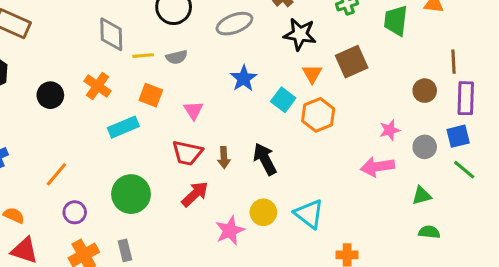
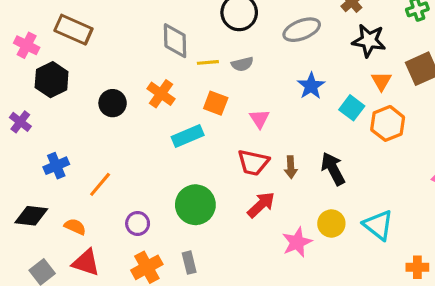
orange line: (56, 174) -> (100, 184), moved

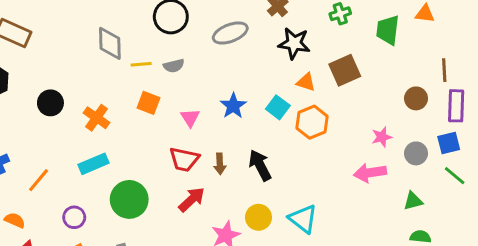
orange triangle: (381, 81) -> (306, 82), turned -42
blue star: (311, 86) -> (233, 106), moved
orange cross: (161, 94) -> (96, 118), moved
cyan rectangle: (188, 136) -> (94, 164), moved

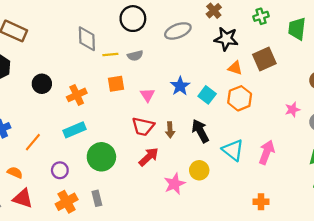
orange square: (149, 103) -> (116, 84), turned -30
cyan square: (278, 107) -> (207, 95), moved
orange cross: (96, 118) -> (77, 95), turned 30
pink arrow: (370, 173) -> (267, 152), moved, turned 120
cyan triangle: (303, 219) -> (233, 150), moved

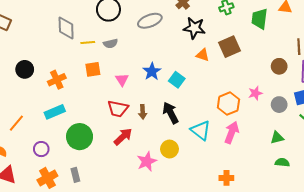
orange hexagon: (240, 98) -> (228, 104), moved

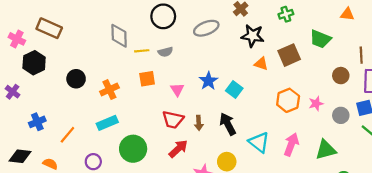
green trapezoid: (259, 19) -> (320, 39), moved, turned -75
orange hexagon: (228, 104) -> (288, 100), moved
green triangle: (277, 138) -> (326, 150), moved, size x1.5

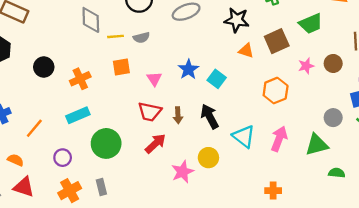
green trapezoid: (320, 39) -> (311, 23), turned -45
pink star: (316, 104) -> (306, 66), moved
gray circle: (341, 115) -> (333, 118), moved

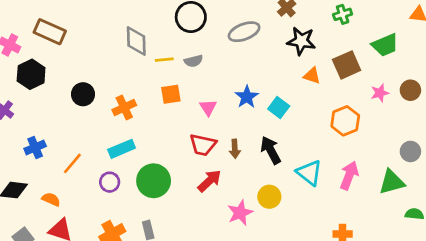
purple circle: (63, 158) -> (110, 182), moved

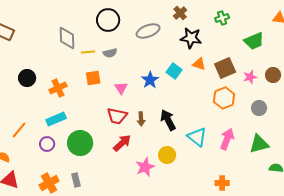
brown square: (347, 65) -> (225, 68), moved
cyan square: (279, 108) -> (174, 71), moved
gray circle: (410, 151) -> (259, 108), moved

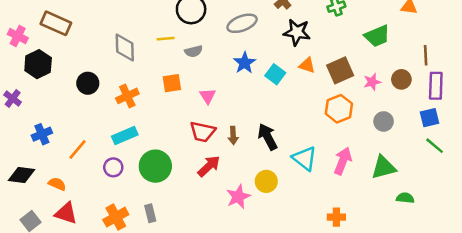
gray diamond: (67, 38) -> (125, 48), moved
yellow line: (88, 52) -> (166, 39), moved
blue star: (150, 80) -> (245, 63), moved

